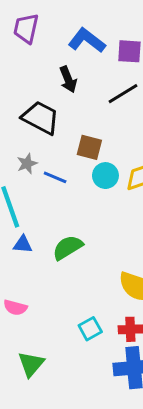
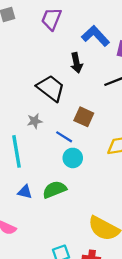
cyan circle: (105, 176) -> (73, 158), moved
blue line: (55, 177) -> (64, 137), moved
blue triangle: (23, 244) -> (25, 192), moved

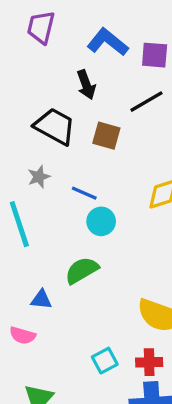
brown square: (84, 117) -> (106, 136), moved
blue triangle: (25, 192) -> (41, 300), moved

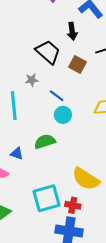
cyan square: (105, 361) -> (47, 198), size x1.8

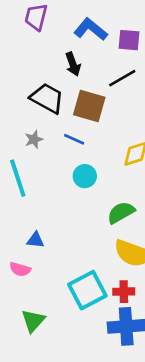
brown square: (77, 64) -> (89, 106), size x1.4
blue line: (57, 96) -> (74, 139), moved
green semicircle: (45, 141) -> (121, 213), moved

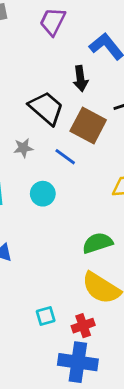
cyan circle: (85, 176) -> (43, 194), moved
cyan square: (87, 290) -> (46, 316), size x0.5
red cross: (124, 292) -> (83, 326), turned -30

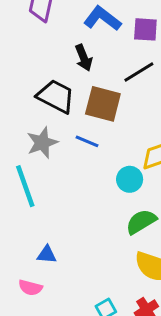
gray star: (23, 148) -> (42, 143), size x1.5
cyan circle: (43, 194) -> (130, 179), moved

